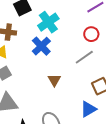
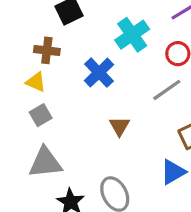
cyan cross: (48, 22) -> (132, 35), moved

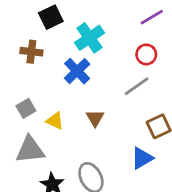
cyan cross: (132, 35) -> (90, 38), moved
yellow triangle: (36, 82) -> (55, 121), moved

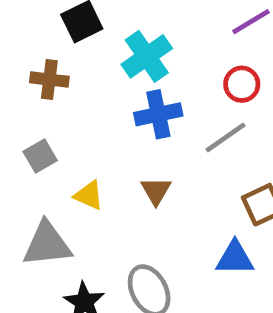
blue cross: (77, 71) -> (158, 114), moved, turned 32
gray square: (26, 108) -> (40, 156), moved
blue triangle: (142, 158) -> (235, 258), turned 30

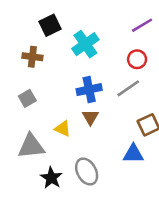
blue cross: (158, 114) -> (89, 90), moved
yellow triangle: (89, 195) -> (63, 129), moved

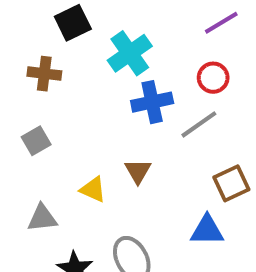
blue cross: (89, 90) -> (152, 102), moved
gray triangle: (31, 146) -> (42, 218), size x0.7

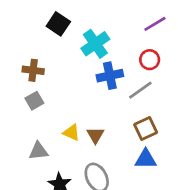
black square: (73, 23) -> (58, 24), turned -30
brown cross: (44, 74) -> (33, 70), moved
brown triangle: (138, 171) -> (95, 135), moved
brown square: (231, 183) -> (146, 129), moved

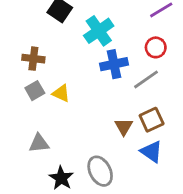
yellow triangle: (72, 133) -> (61, 93), moved
brown triangle: (95, 135) -> (124, 127), moved
blue triangle: (146, 159) -> (152, 152), turned 35

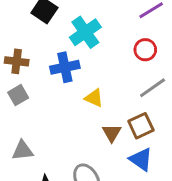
blue cross: (114, 64) -> (65, 67), moved
gray line: (146, 79) -> (153, 88), moved
yellow triangle: (61, 93) -> (94, 98), moved

